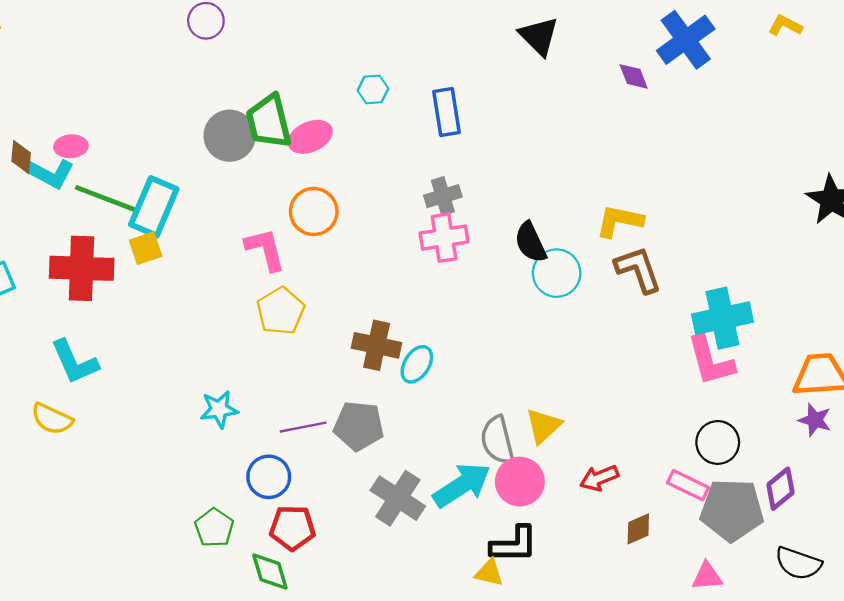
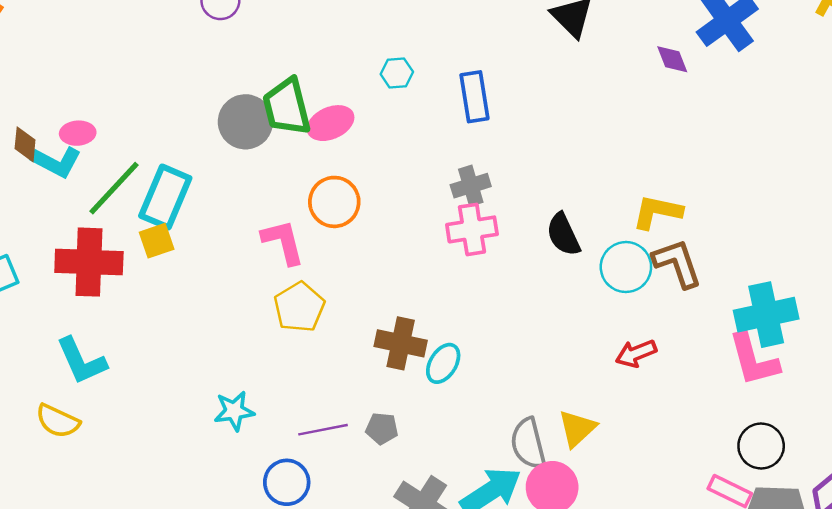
green line: (105, 198) -> (114, 188), turned -68
cyan circle: (557, 273) -> (626, 267), moved
gray pentagon: (359, 426) -> (382, 428), size x0.6
red arrow: (599, 478) -> (636, 353), moved

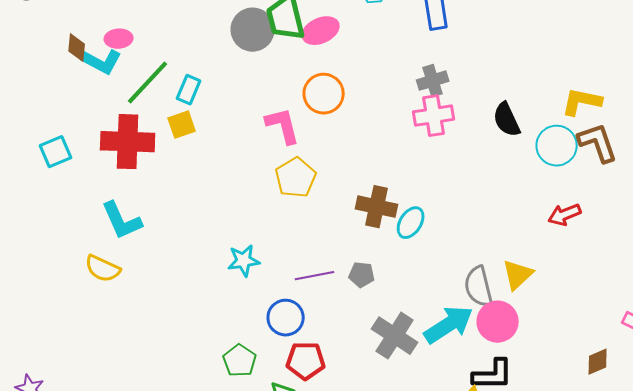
cyan rectangle: (165, 197) -> (189, 90), size x0.6

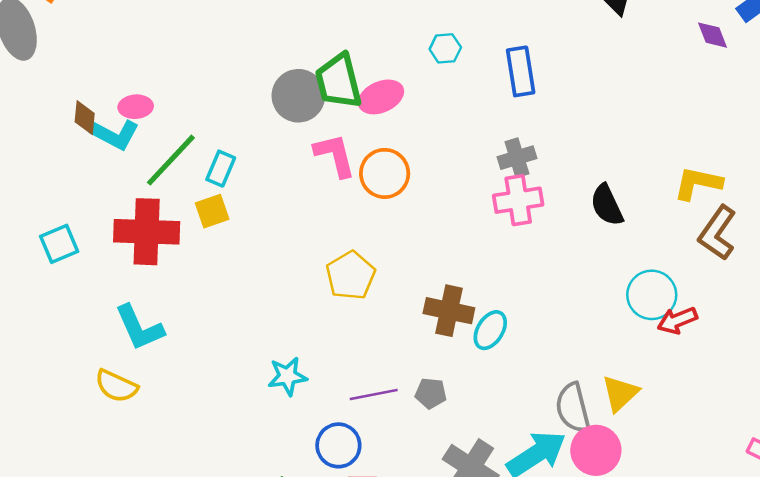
pink L-shape: (283, 126) -> (335, 155), moved
brown L-shape: (598, 143) -> (717, 233), turned -126
cyan circle: (557, 146) -> (652, 295), moved

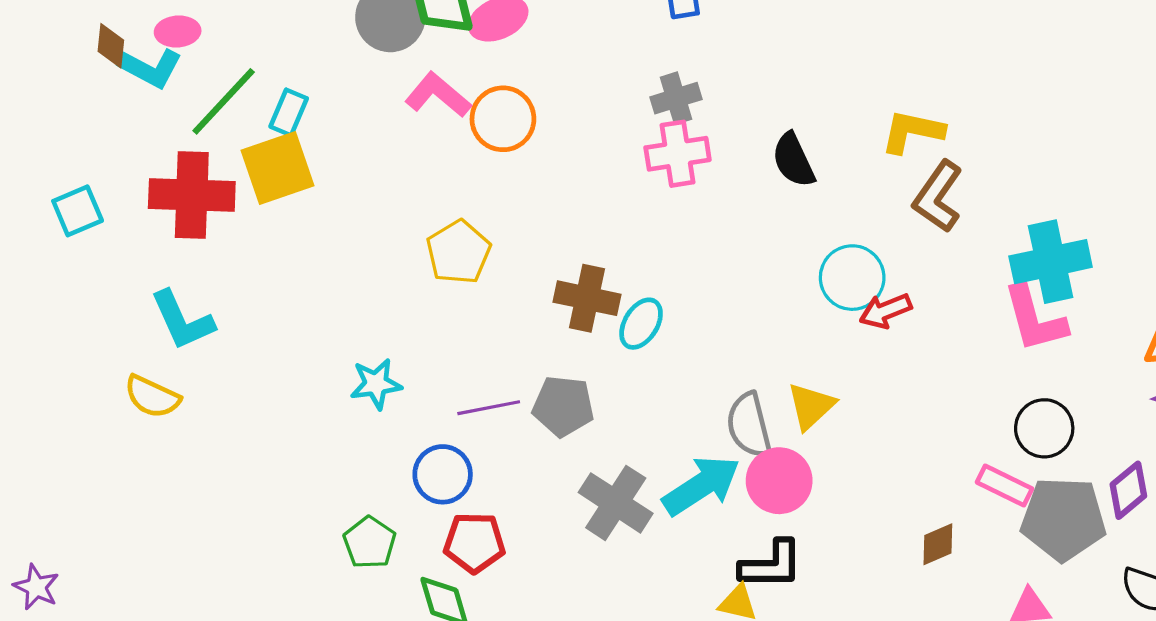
pink L-shape: (335, 155) -> (438, 95), turned -36
yellow square: (212, 211) -> (278, 168), size x1.6
gray pentagon: (431, 393) -> (563, 406), size x1.5

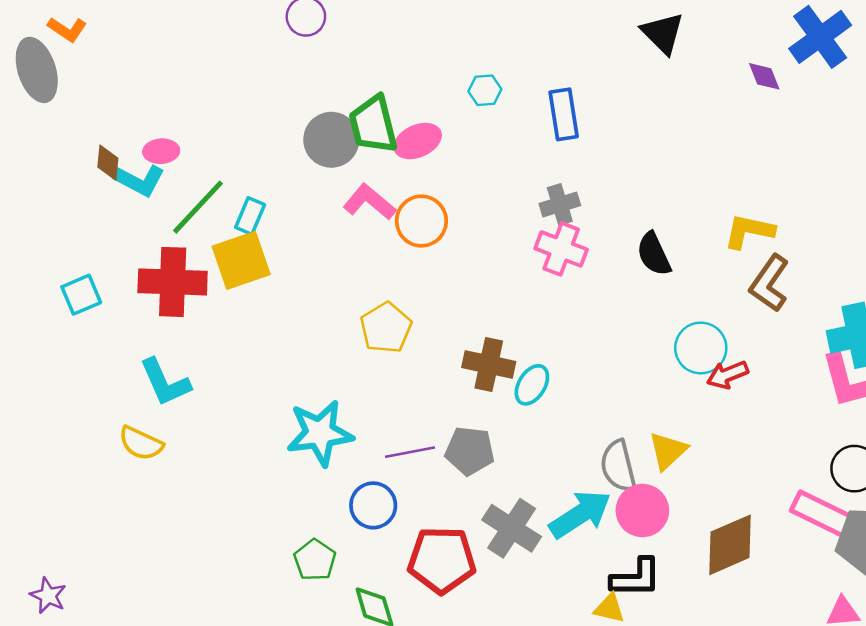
pink cross: (678, 154) -> (561, 249), turned 30
cyan star: (376, 384) -> (320, 433), size x1.6
pink rectangle: (1005, 485) -> (823, 514), size x1.4
red pentagon: (474, 543) -> (442, 560), moved, size x1.4
brown diamond: (938, 544) -> (730, 545), moved, size x1.8

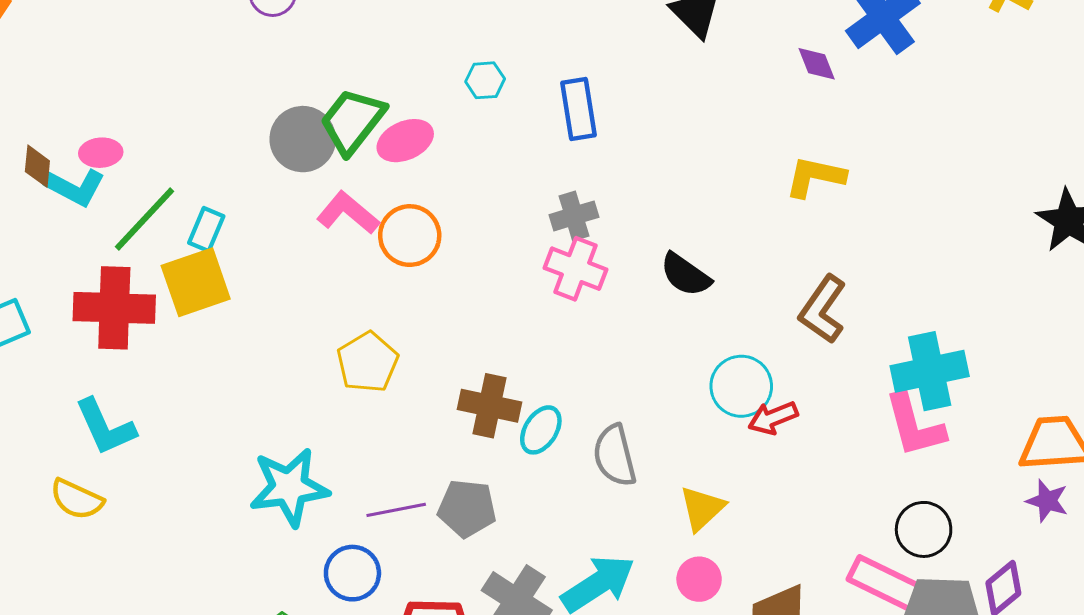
green trapezoid: (373, 125) -> (352, 121), turned 52
yellow L-shape: (749, 231) -> (815, 177), moved
black semicircle: (654, 254) -> (685, 275), turned -30
gray semicircle: (618, 466) -> (615, 456), moved
pink circle: (642, 511) -> (699, 579), moved, size x0.7

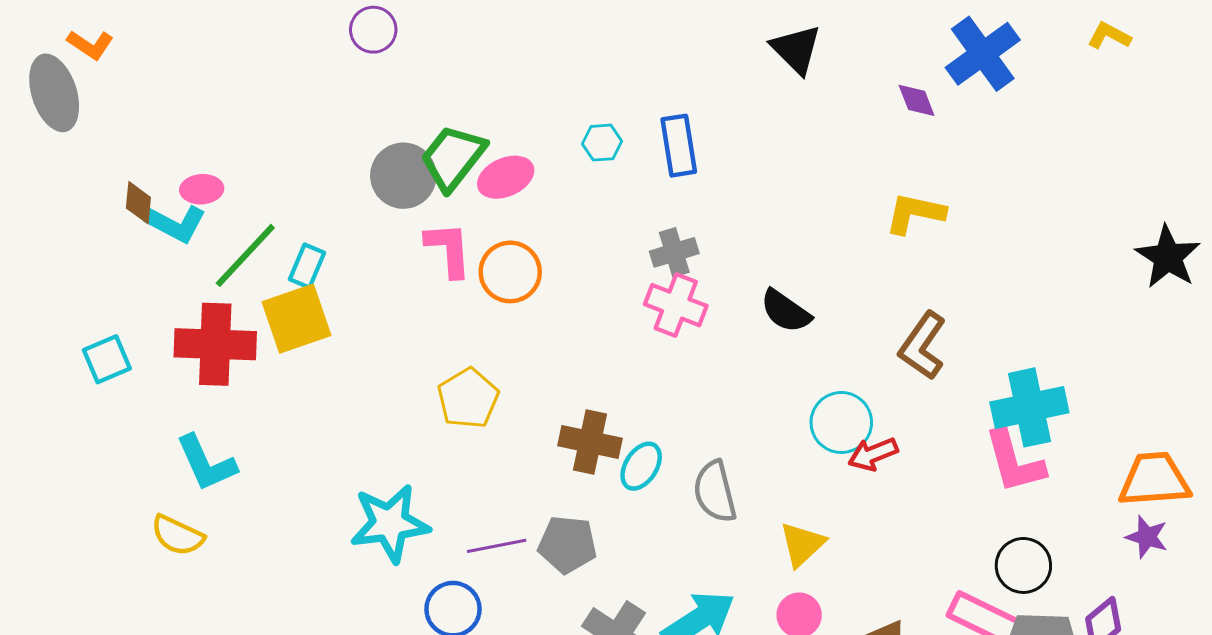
cyan hexagon: (485, 80) -> (602, 143), moved
pink L-shape: (348, 213) -> (448, 249), turned 46

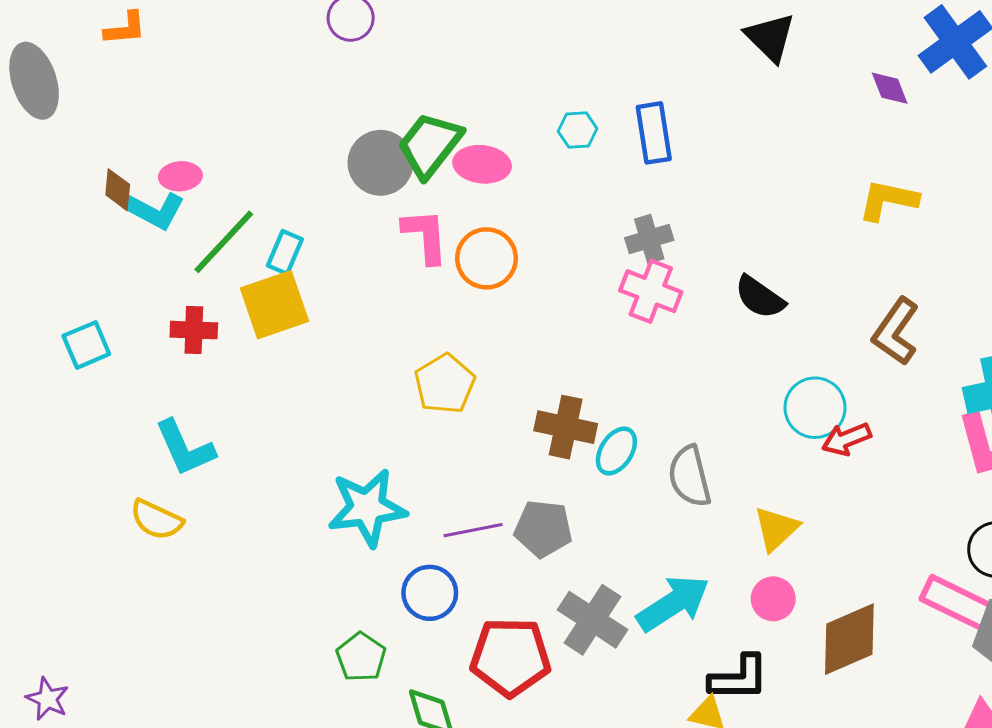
orange L-shape: (90, 45) -> (125, 28), moved, turned -39
pink ellipse: (506, 177) -> (482, 164), turned 30
red cross: (215, 344) -> (194, 330), size x0.6

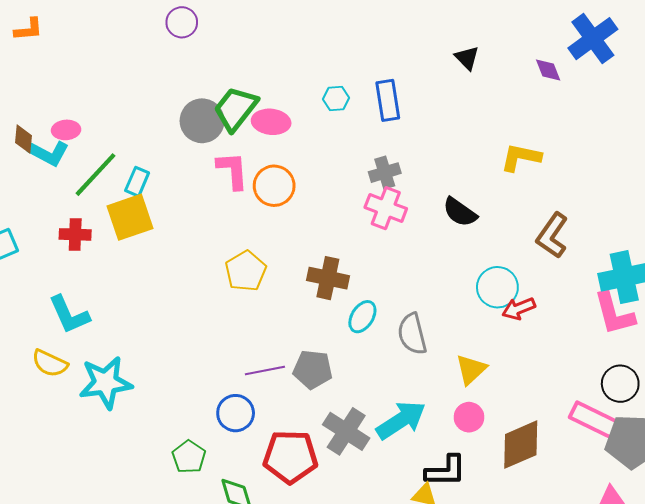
black triangle: (770, 37) -> (467, 58), moved, size x0.7
yellow L-shape: (888, 200) -> (521, 157), moved
brown cross: (566, 427) -> (328, 278), moved
cyan star: (367, 508) -> (106, 383), moved

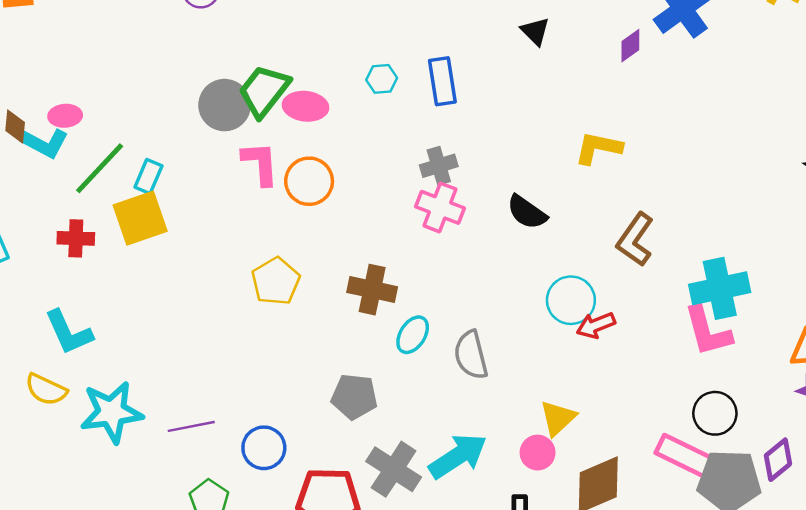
purple diamond: (548, 70) -> (630, 46), turned 76
yellow triangle: (471, 369) -> (558, 418), moved
purple line: (265, 370) -> (191, 426), moved

